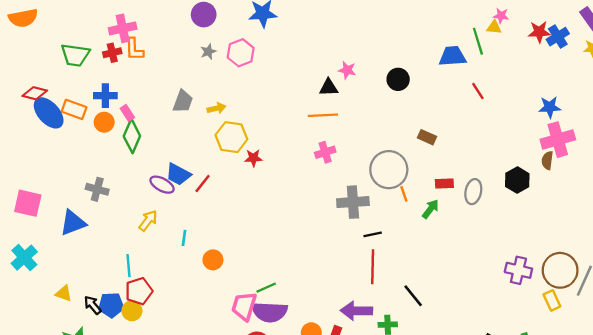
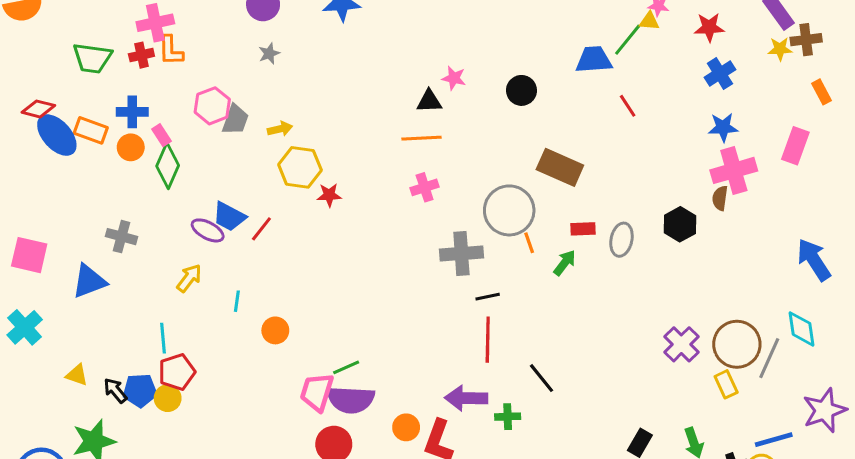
blue cross: (558, 37) -> (720, 73), moved
green line: (478, 41) -> (628, 40), turned 56
pink hexagon: (241, 53) -> (212, 106), moved
brown rectangle: (427, 137) -> (560, 167), size x1.8
purple cross: (518, 270) -> (681, 344), turned 32

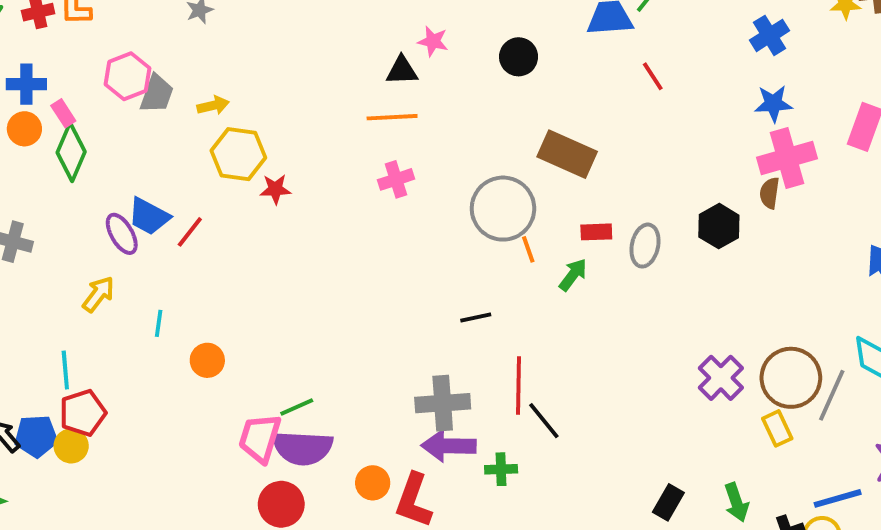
purple ellipse: (208, 230) -> (122, 234), turned 32
gray cross: (461, 254) -> (443, 403), moved
red line: (488, 340) -> (519, 386), moved

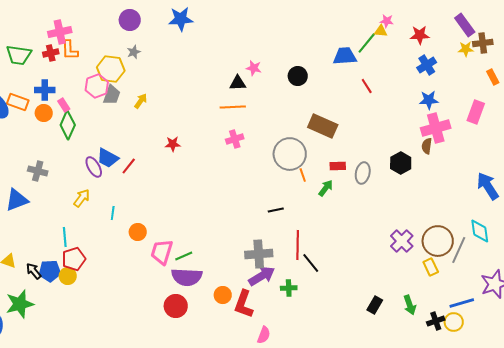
yellow arrow: (213, 105) -> (141, 101), turned -42
yellow hexagon: (238, 154) -> (111, 69), moved
pink trapezoid: (260, 438) -> (162, 252), moved
purple arrow: (449, 446) -> (262, 276), turned 148

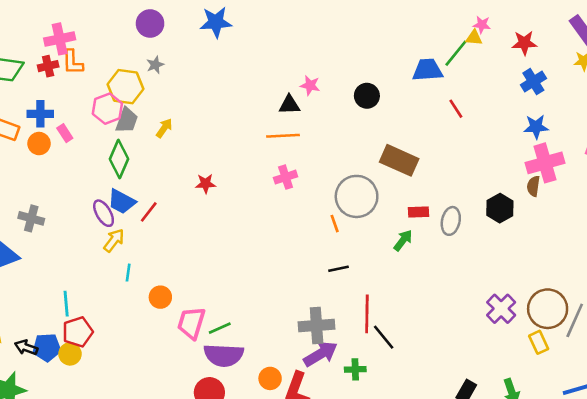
green diamond: (68, 125) -> (119, 159), moved
orange line: (303, 175) -> (335, 224), moved
yellow arrow: (82, 198) -> (114, 240), moved
black arrow: (34, 271) -> (26, 347), turned -30

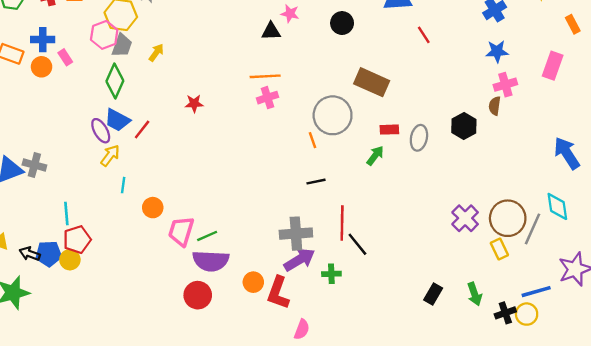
orange line: (283, 136) -> (265, 76), moved
pink cross: (545, 163) -> (505, 85), size x0.7
gray cross: (31, 218) -> (34, 165), moved

